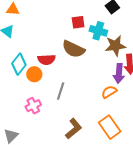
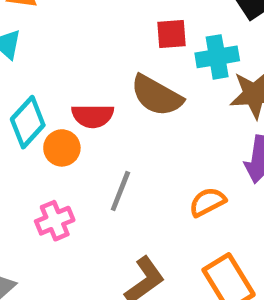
cyan cross: (98, 31) -> (217, 57), turned -30
orange semicircle: (109, 92) -> (207, 202), moved

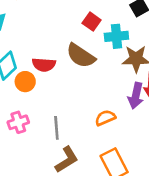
red square: (171, 34) -> (92, 22), turned 36
gray line: (120, 191) -> (56, 128), moved, turned -30

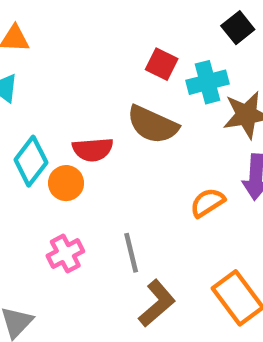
orange semicircle: (105, 118) -> (208, 203), moved

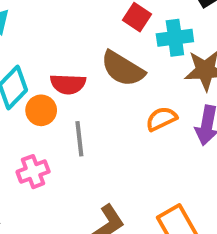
orange semicircle: (208, 203) -> (161, 119), moved
gray line: (131, 253) -> (79, 139), moved

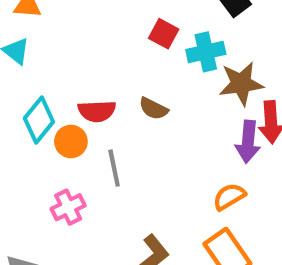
brown semicircle: (123, 69) -> (153, 109), moved, size x0.6
orange semicircle: (161, 119) -> (229, 197), moved

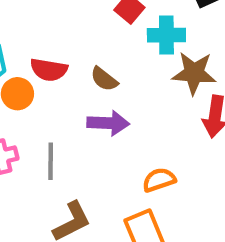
purple arrow: (248, 142) -> (108, 123), moved, turned -105
gray line: (114, 168) -> (51, 161), moved

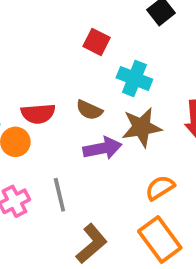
cyan cross: (166, 35) -> (134, 79), moved, turned 36
brown star: (194, 73) -> (142, 127), moved

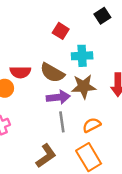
cyan cross: (134, 79) -> (82, 56), turned -30
brown semicircle: (89, 110) -> (52, 73), size x1.5
gray line: (59, 195) -> (62, 122), moved

